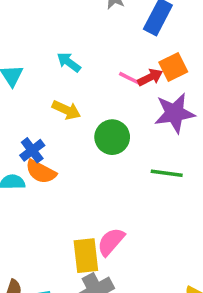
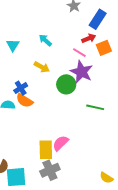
red arrow: (150, 77) -> (89, 38), moved
purple star: (175, 113) -> (81, 72), moved, turned 30

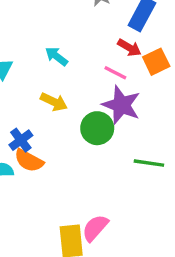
red arrow: (89, 38) -> (129, 48), turned 56

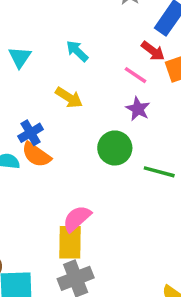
purple star: (121, 105) -> (138, 109), size x0.6
green circle: (97, 128) -> (115, 148), moved
pink semicircle: (95, 228) -> (77, 219), moved

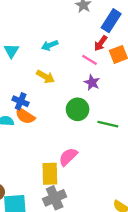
cyan arrow: (77, 51) -> (50, 45), turned -63
red arrow: (153, 51) -> (101, 43), turned 91
blue cross: (31, 133) -> (21, 101), turned -35
pink semicircle: (77, 219) -> (68, 157), moved

